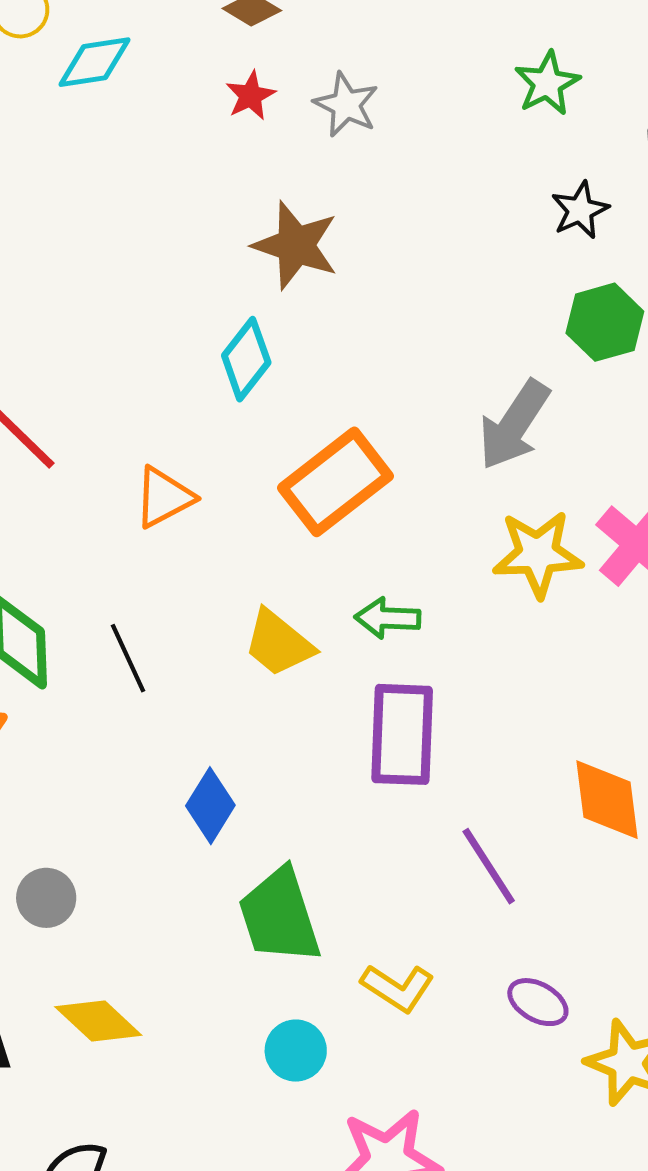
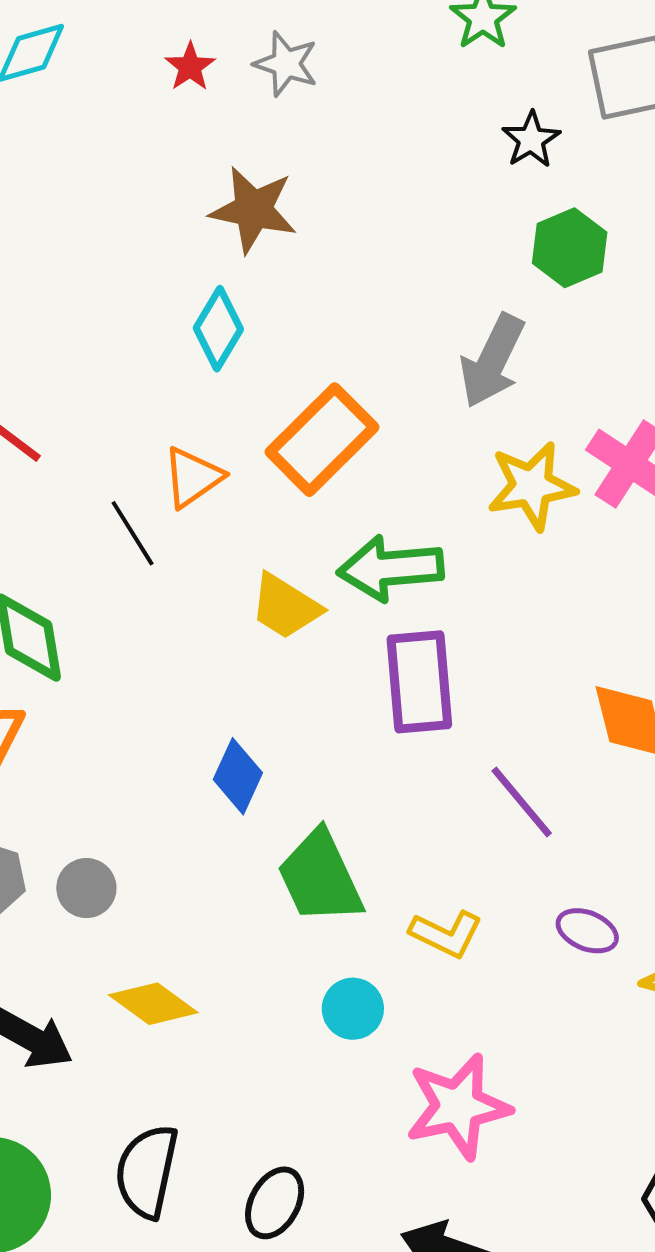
orange triangle: (164, 497) -> (193, 477), moved
green arrow: (388, 618) -> (391, 568), size x1.6
black line: (128, 658) -> (133, 533), moved

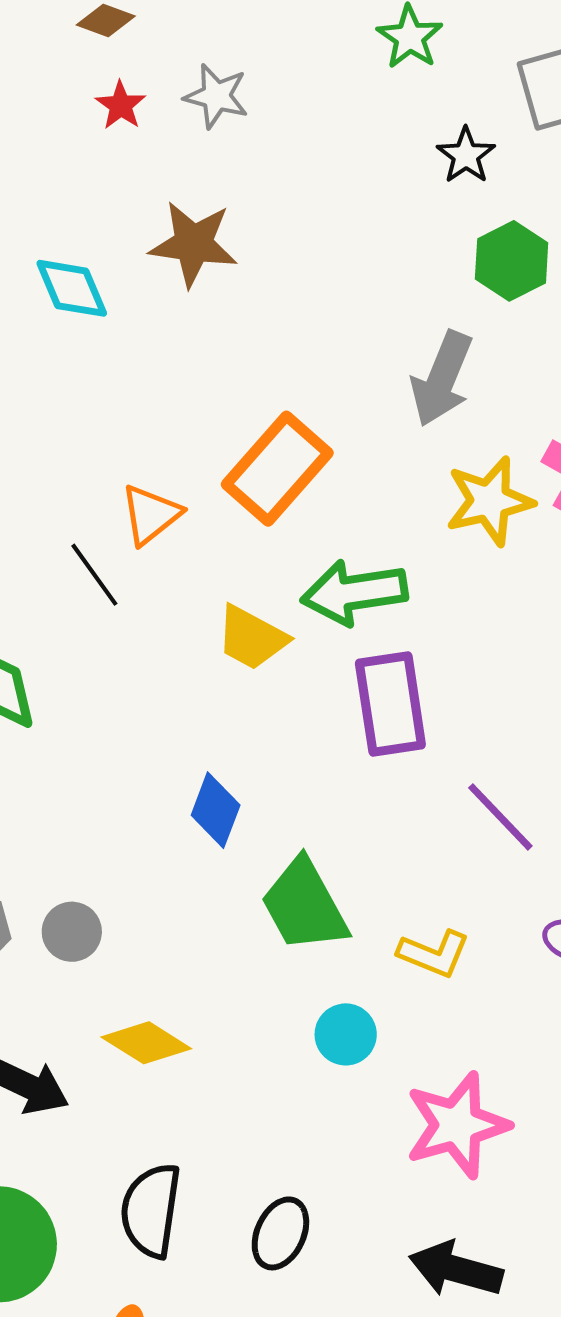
cyan diamond: (218, 329) -> (72, 288), moved, turned -50

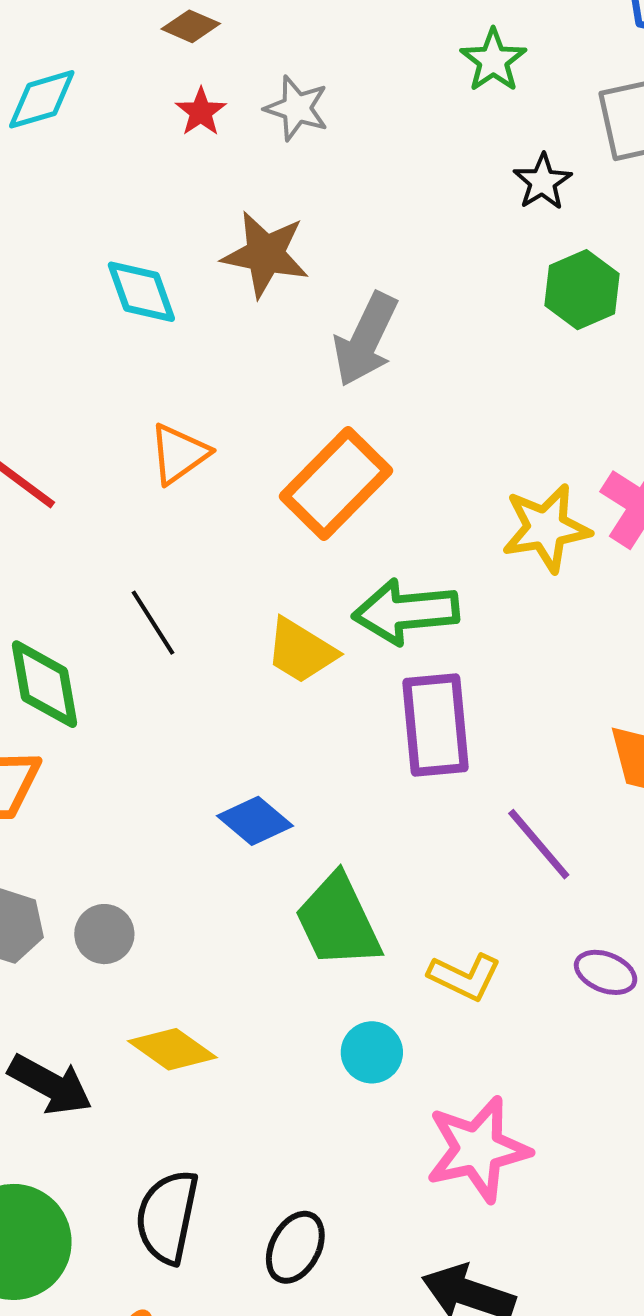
gray arrow: (442, 379) -> (366, 339), moved
orange triangle: (151, 515) -> (179, 454), moved
black line: (94, 575) -> (153, 623), moved
blue diamond: (216, 810) -> (255, 821), turned -74

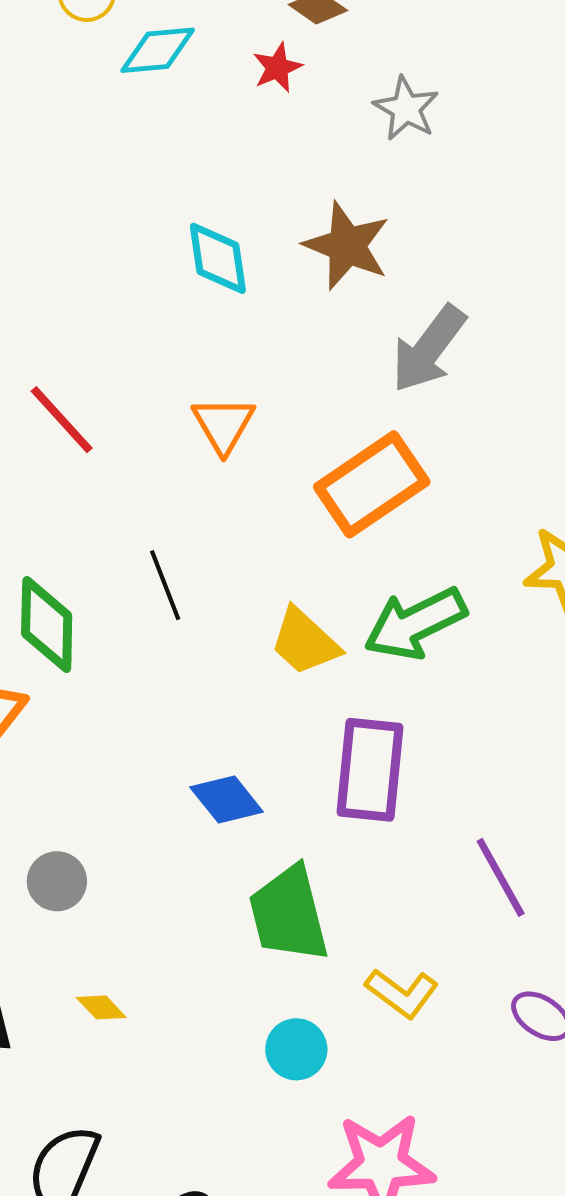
red star: (201, 112) -> (277, 68), moved
orange triangle: (179, 454) -> (223, 425), turned -36
green arrow: (406, 612) -> (415, 623), turned -32
purple rectangle: (436, 725) -> (370, 770), moved
yellow diamond: (172, 1049) -> (101, 1007), size x0.6

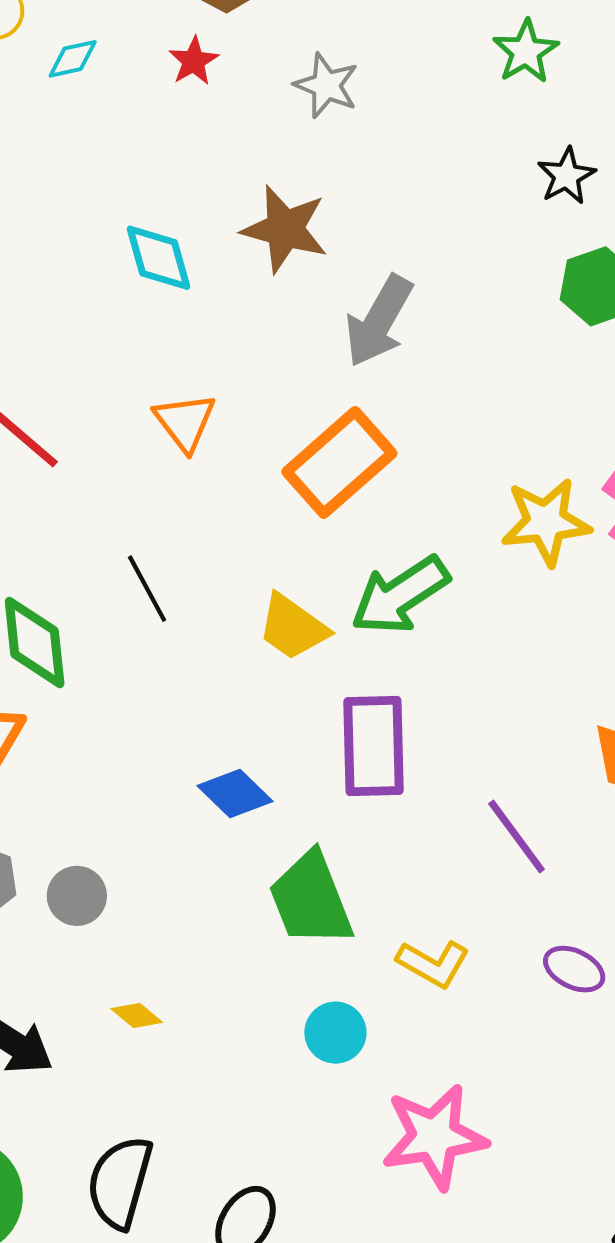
cyan diamond: (158, 50) -> (73, 59), size x0.7

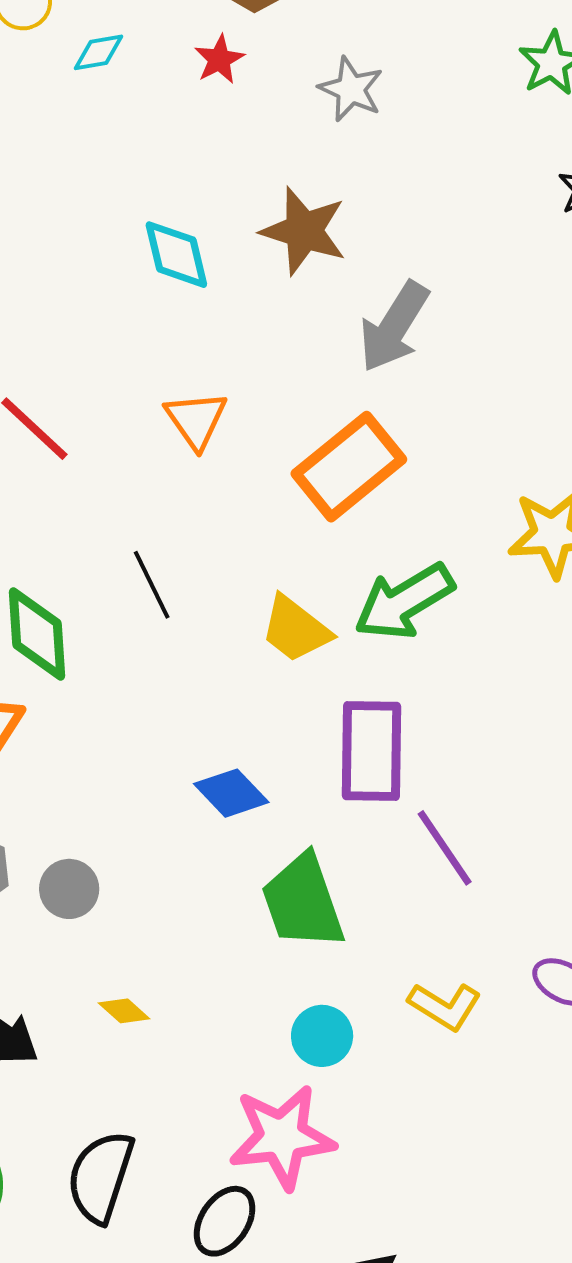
purple line: (517, 836) -> (445, 848), moved
yellow L-shape: (433, 964) -> (445, 1006), moved
pink star: (434, 1137) -> (282, 1137), moved

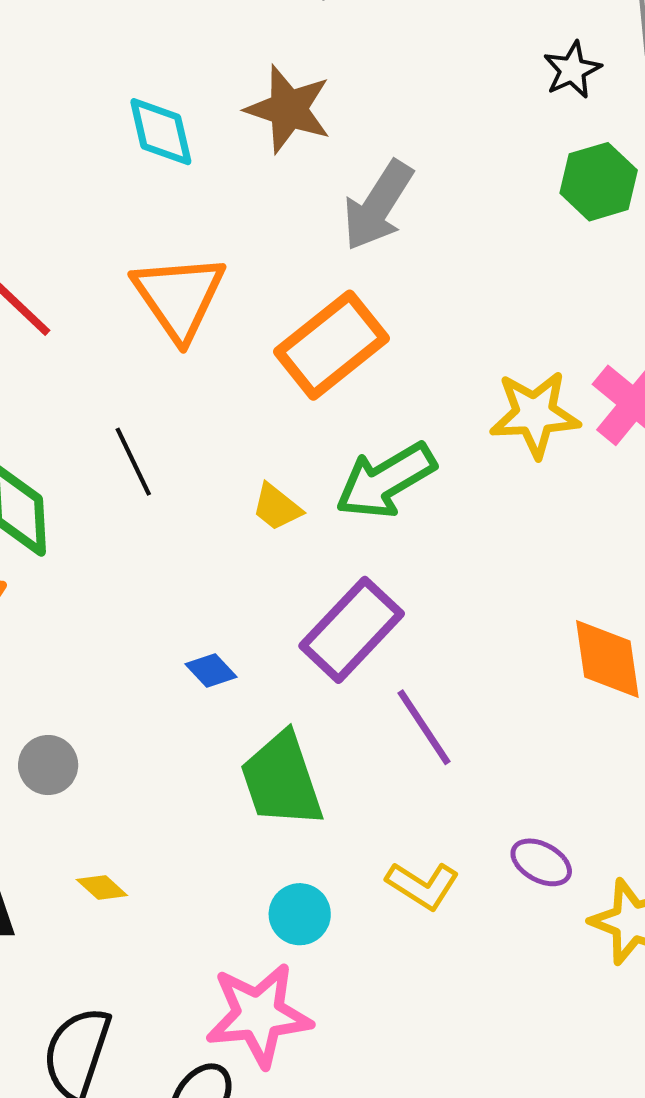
orange triangle: (196, 420) -> (179, 297), size x1.5
yellow trapezoid: (296, 629) -> (277, 507), size x0.7
purple rectangle: (372, 751) -> (352, 630), turned 42
blue diamond: (231, 793) -> (211, 671), size x0.7

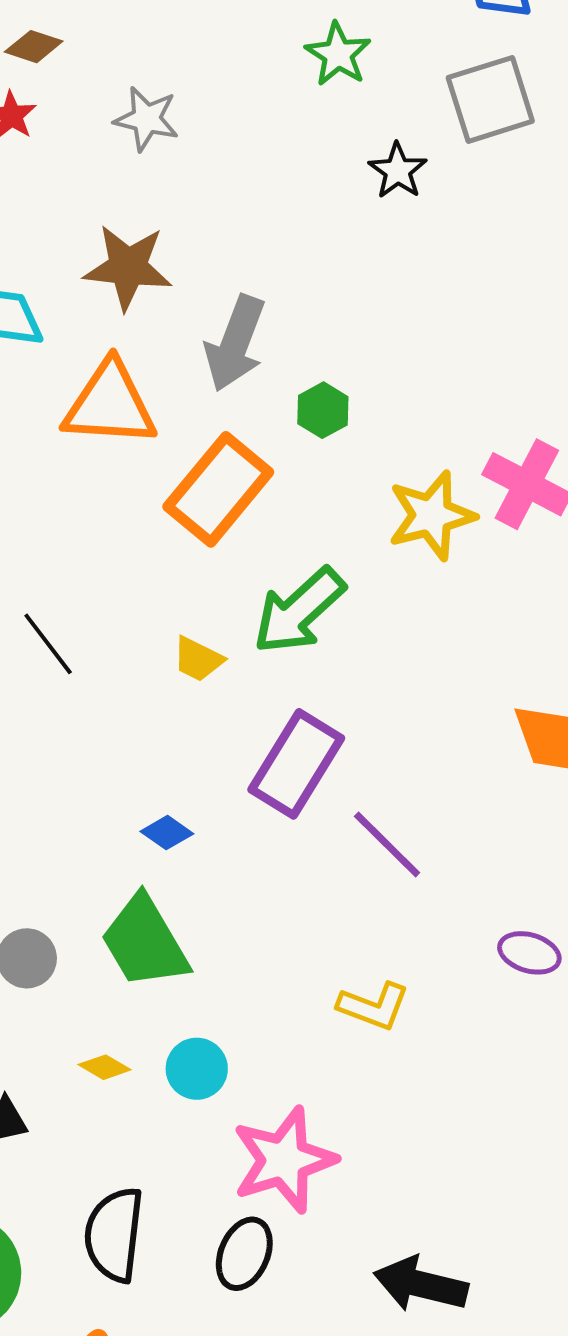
green hexagon: (599, 182) -> (323, 410), moved, size x0.7
orange triangle: (179, 297) -> (110, 404), moved, turned -40
green trapezoid: (282, 780) -> (145, 942), moved
yellow L-shape: (423, 885) -> (374, 1006), moved
cyan circle: (300, 914) -> (197, 1069), moved

